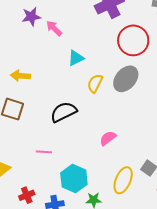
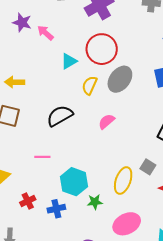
purple star: (31, 17) -> (22, 22), turned 30
red circle: (133, 40) -> (102, 49), moved
pink semicircle: (108, 138) -> (106, 121), moved

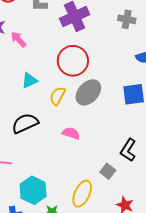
cyan triangle: (69, 61) -> (29, 80), moved
pink semicircle: (106, 121) -> (71, 133), turned 54
gray square: (148, 167) -> (108, 171), moved

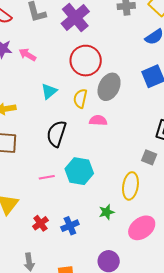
black semicircle: (25, 123) -> (56, 134), turned -32
pink semicircle: (71, 133) -> (98, 120), moved
cyan hexagon: (33, 190) -> (79, 171), moved

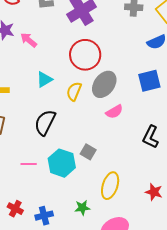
pink semicircle: (98, 120) -> (114, 112), moved, turned 138
gray square: (149, 157) -> (88, 152), moved
red cross: (40, 223) -> (15, 209), turned -35

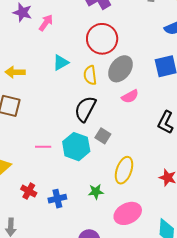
pink arrow: (29, 40) -> (46, 23), turned 84
yellow semicircle: (74, 91) -> (90, 75), turned -30
black semicircle: (45, 123) -> (85, 109), moved

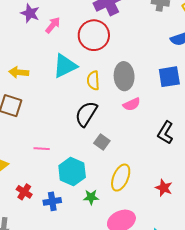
red circle: (102, 39) -> (94, 35), moved
cyan triangle: (61, 63) -> (65, 66), size x1.5
gray ellipse: (120, 69) -> (124, 76), turned -44
cyan hexagon: (76, 147) -> (72, 172), moved

